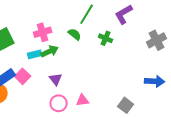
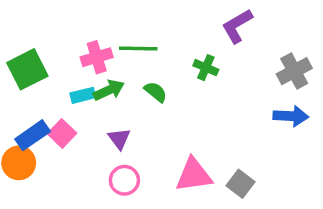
green line: (87, 14) -> (138, 49), moved, turned 60
green semicircle: (75, 34) -> (156, 92), moved
blue arrow: (155, 81) -> (291, 116), moved
pink triangle: (83, 100) -> (194, 175), moved, size x1.6

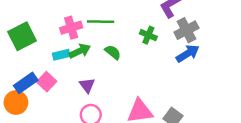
gray cross: (294, 71) -> (186, 30), moved
blue arrow: (291, 116) -> (188, 53), moved, turned -35

